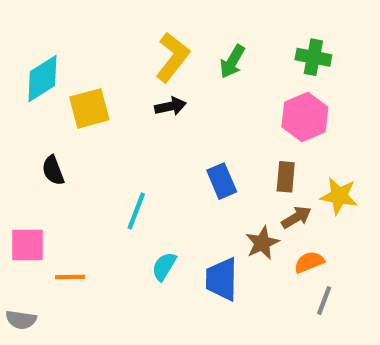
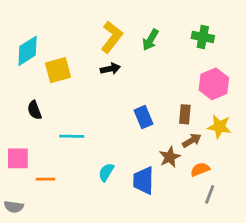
pink hexagon: (305, 117) -> (214, 84), moved
cyan line: (136, 211) -> (72, 136), moved, turned 70

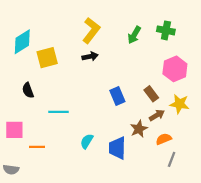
green arrow: (150, 40) -> (134, 35), moved
brown rectangle: (185, 114) -> (151, 94), turned -42

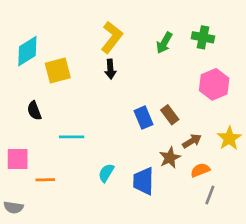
black arrow: (90, 56) -> (110, 69), turned 98
brown rectangle: (151, 94) -> (170, 115), moved
yellow star: (179, 104) -> (229, 138), moved, turned 30

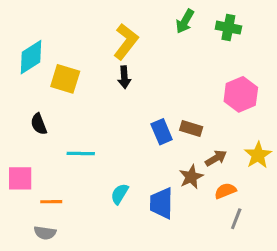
green cross: (203, 37) -> (228, 28), moved
green arrow: (164, 43) -> (185, 21), moved
yellow square: (58, 71) -> (65, 79), turned 32
brown rectangle: (170, 115) -> (191, 129), turned -36
gray semicircle: (14, 207) -> (45, 233), moved

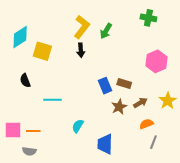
green arrow: (185, 21) -> (106, 31), moved
brown star: (191, 177) -> (119, 107), moved
pink square: (20, 178) -> (13, 130), moved
blue trapezoid: (162, 203) -> (105, 144), moved

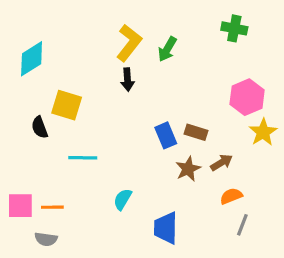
yellow square: (42, 51) -> (67, 105), moved
yellow star: (168, 101) -> (263, 132), moved

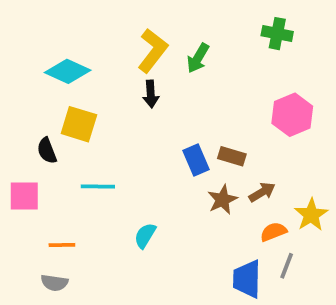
cyan diamond: (32, 59) -> (68, 71), moved, turned 57
yellow star: (263, 132) -> (311, 215), moved
pink square: (20, 206) -> (24, 196), moved
blue trapezoid: (166, 228) -> (247, 279), moved

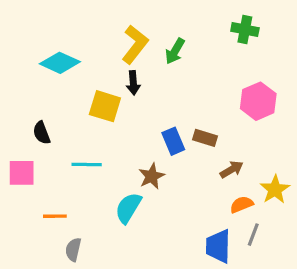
yellow square: (79, 124) -> (105, 106), moved
brown star: (222, 200) -> (152, 176), moved
cyan semicircle: (145, 236) -> (128, 208), size x1.4
gray semicircle: (54, 283) -> (73, 250), moved, turned 95

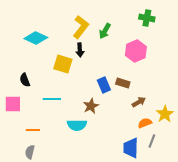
pink hexagon: (258, 101) -> (136, 51), moved
cyan semicircle: (128, 208) -> (77, 125), turned -120
gray semicircle: (73, 250) -> (30, 152), moved

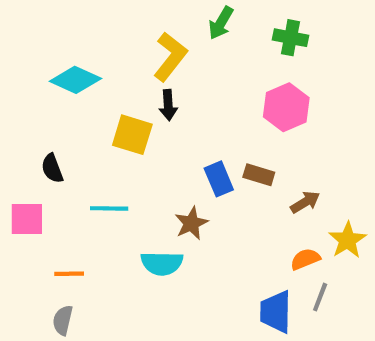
green cross: (147, 18) -> (290, 38), moved
green arrow: (105, 31) -> (221, 23), moved
brown arrow: (139, 102) -> (305, 202), moved

